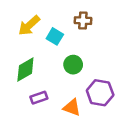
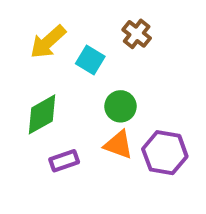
brown cross: (83, 21) -> (137, 34), turned 35
orange triangle: (72, 107) -> (118, 145), moved

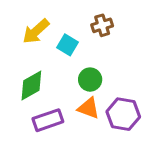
brown cross: (137, 34) -> (102, 25), turned 35
purple rectangle: (64, 161) -> (48, 120), size x1.4

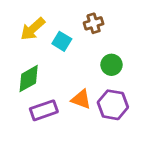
green circle: (90, 80) -> (111, 65), moved

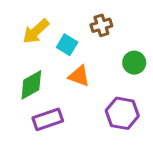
green circle: (111, 65) -> (134, 63), moved
orange triangle: (81, 99) -> (79, 76), moved

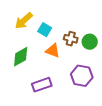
brown cross: (101, 25) -> (71, 39), moved, turned 32
purple rectangle: (48, 119) -> (42, 85), moved

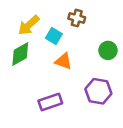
brown cross: (71, 39) -> (77, 18), moved
green diamond: (21, 57) -> (20, 54), moved

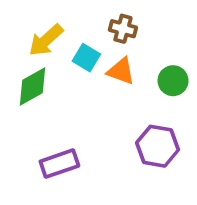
orange triangle: (64, 61) -> (121, 71), moved
purple rectangle: (50, 102) -> (59, 164), moved

